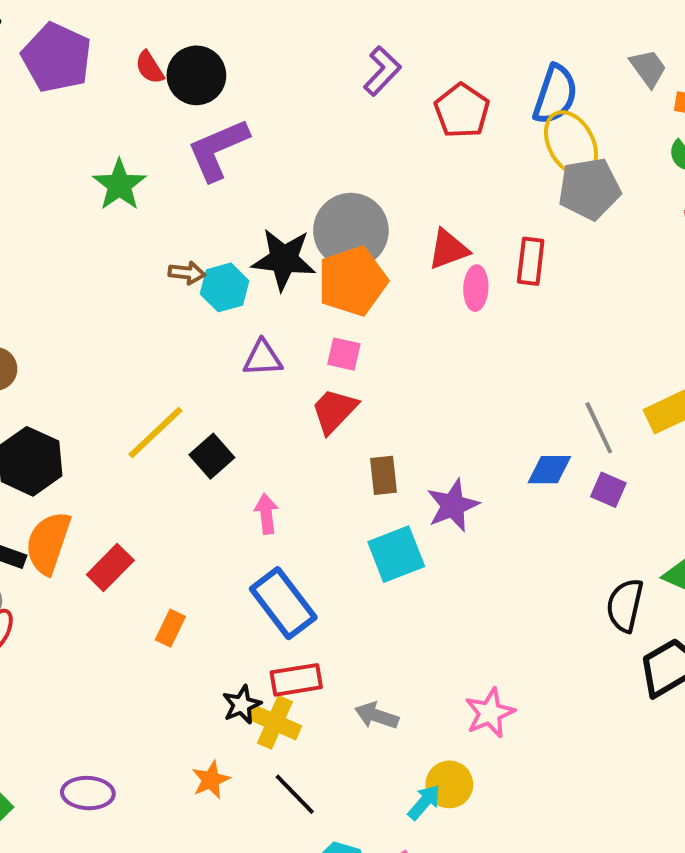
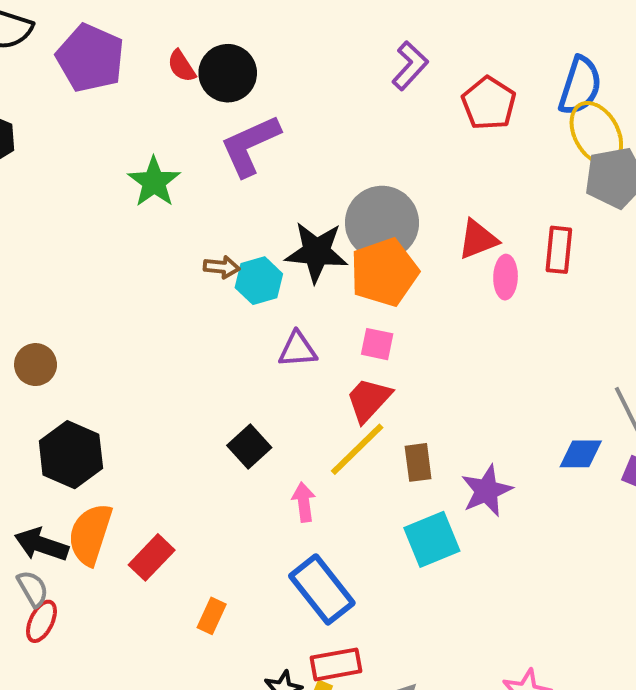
yellow line: (155, 432) -> (357, 449), moved

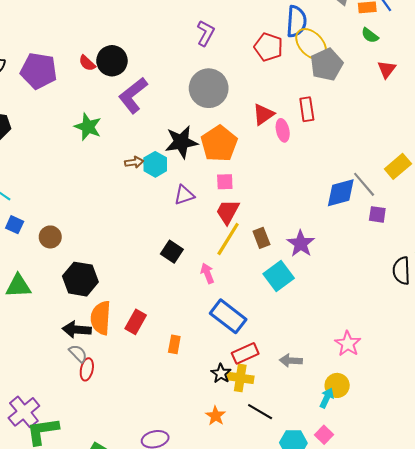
red pentagon: (489, 103) -> (269, 47), moved
gray circle: (382, 223) -> (209, 88), moved
blue diamond: (581, 454) -> (341, 193), moved, size x1.4

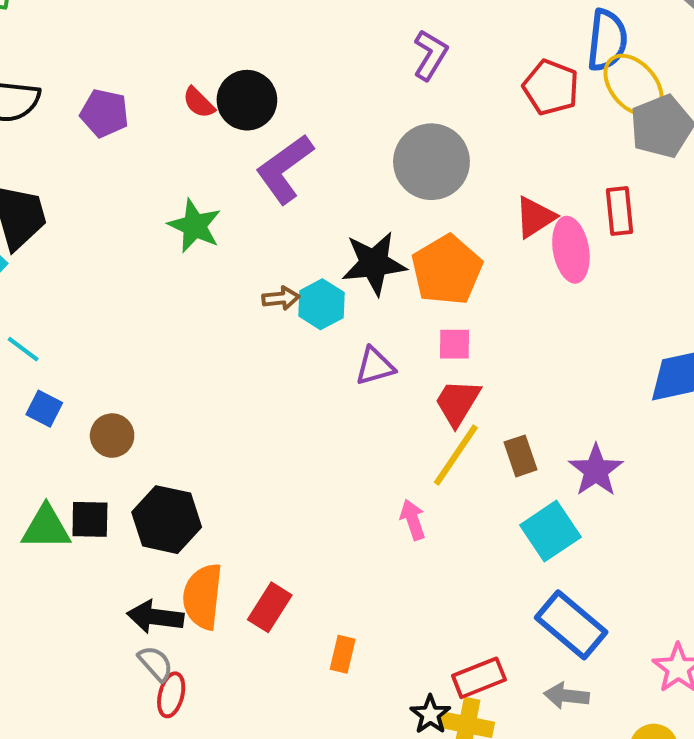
purple pentagon: (39, 71) -> (104, 113), size x0.7
pink ellipse: (283, 130) -> (571, 250), size x1.4
black square: (172, 252) -> (90, 519), moved, turned -35
blue rectangle: (228, 316) -> (571, 625), moved

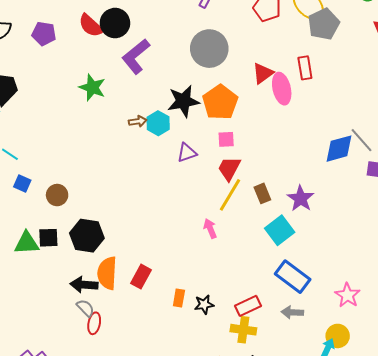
red semicircle: (199, 103) -> (91, 26), size x1.5
black star: (430, 714) -> (204, 304), moved, turned 30

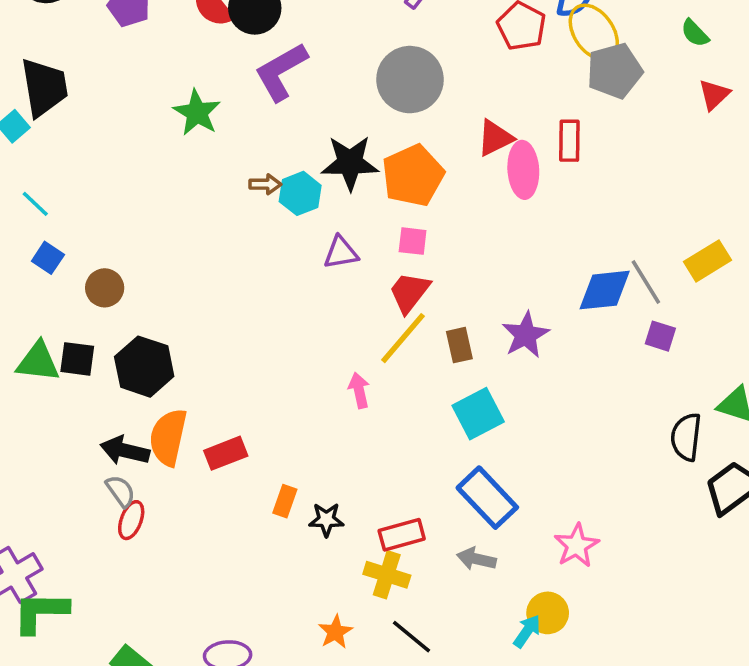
purple star: (301, 198) -> (526, 335), moved
red rectangle: (141, 277) -> (226, 453), turned 30

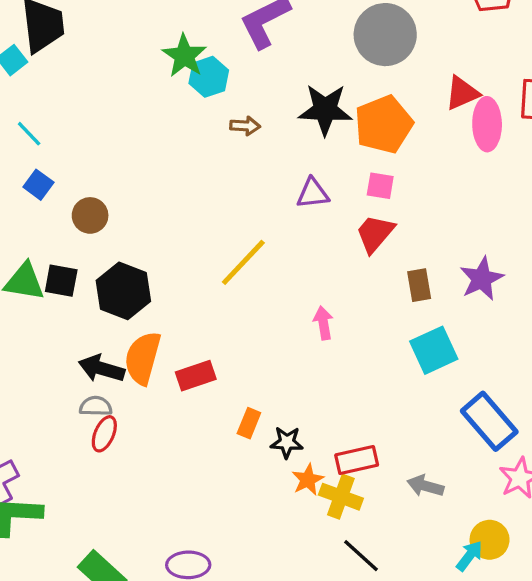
cyan hexagon: (300, 193) -> (209, 77), moved
yellow line: (403, 338) -> (243, 262), moved
gray semicircle: (121, 491) -> (96, 406), turned -56
blue rectangle: (487, 498) -> (489, 421), moved
orange star: (335, 632) -> (308, 480), moved

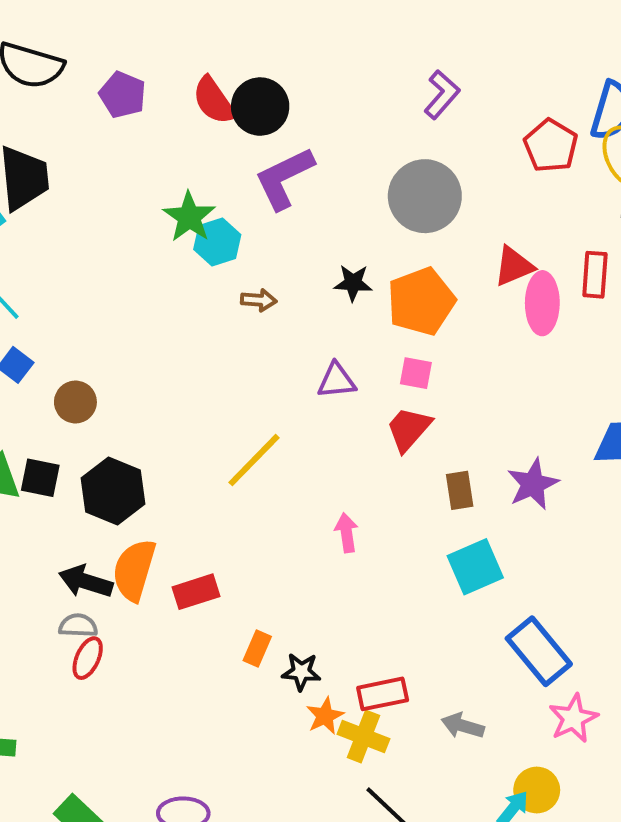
black star: (325, 110) -> (353, 283), size x0.6

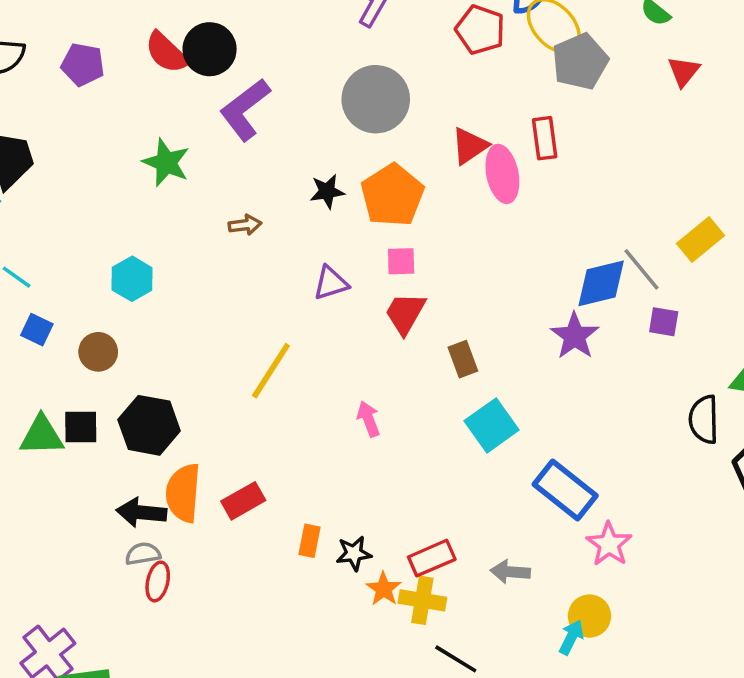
cyan hexagon: (217, 242) -> (132, 279), moved
purple star: (533, 484) -> (575, 336), moved

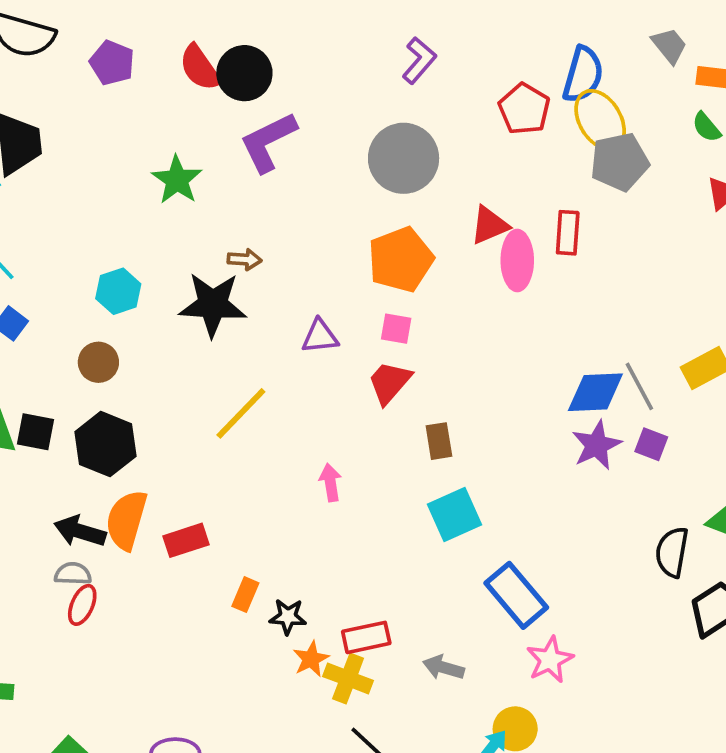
black star: (327, 191) -> (213, 305), moved, size x1.8
purple star: (575, 336) -> (597, 445), moved
brown circle: (98, 352) -> (98, 362), moved

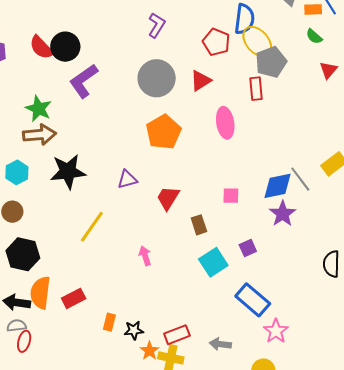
red triangle: (490, 225) -> (201, 81), moved
red rectangle: (568, 233) -> (256, 89), moved
brown arrow: (244, 259) -> (40, 135), moved, size x1.8
pink square: (396, 329) -> (231, 196), moved
purple square: (651, 444) -> (248, 248), moved, turned -36

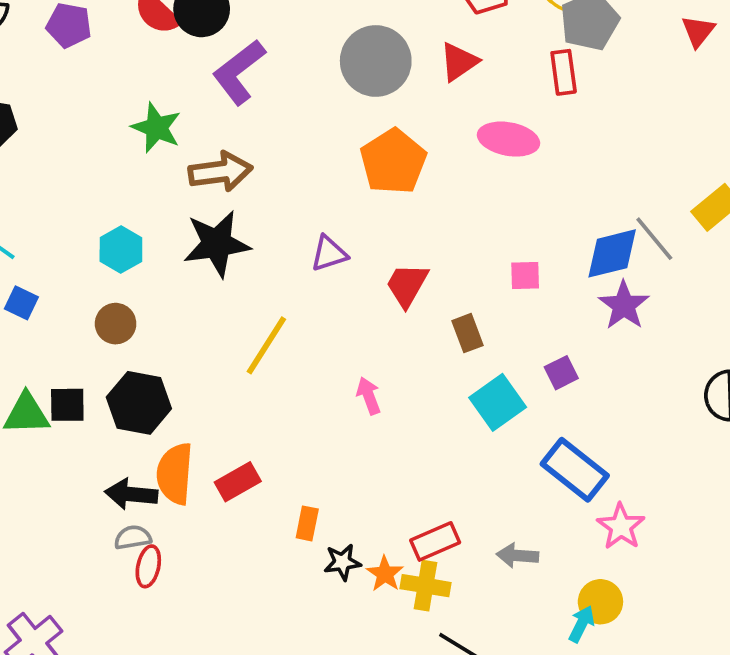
pink ellipse: (225, 123) -> (509, 139), turned -68
brown arrow: (40, 135) -> (220, 172), moved
black star: (134, 330) -> (342, 562), moved

